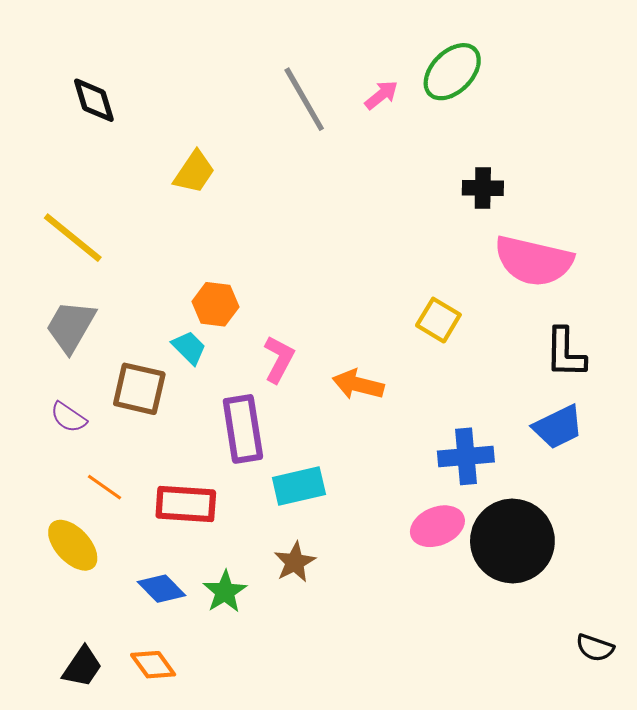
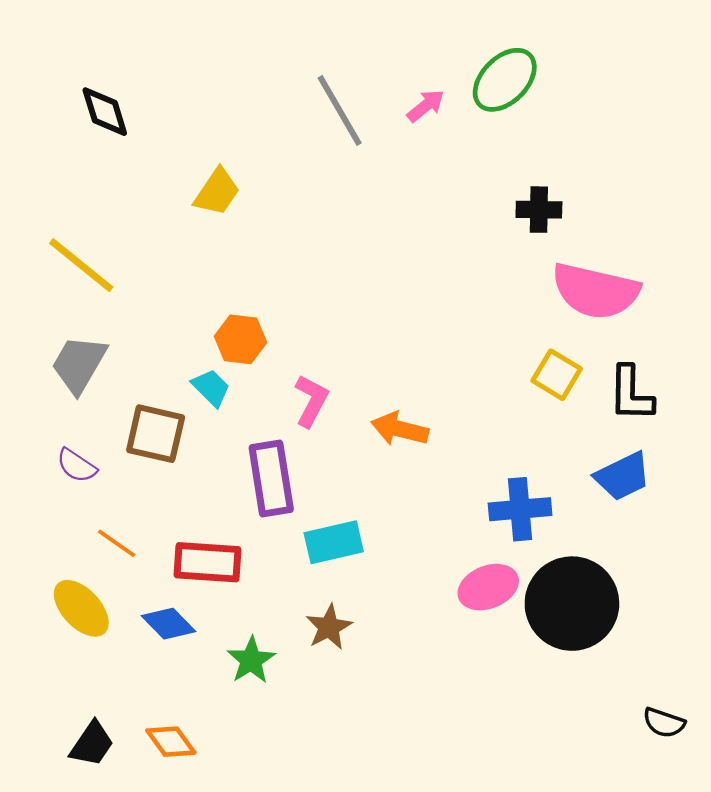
yellow square: (438, 320) -> (557, 375), moved
blue diamond: (162, 589) -> (169, 624), moved

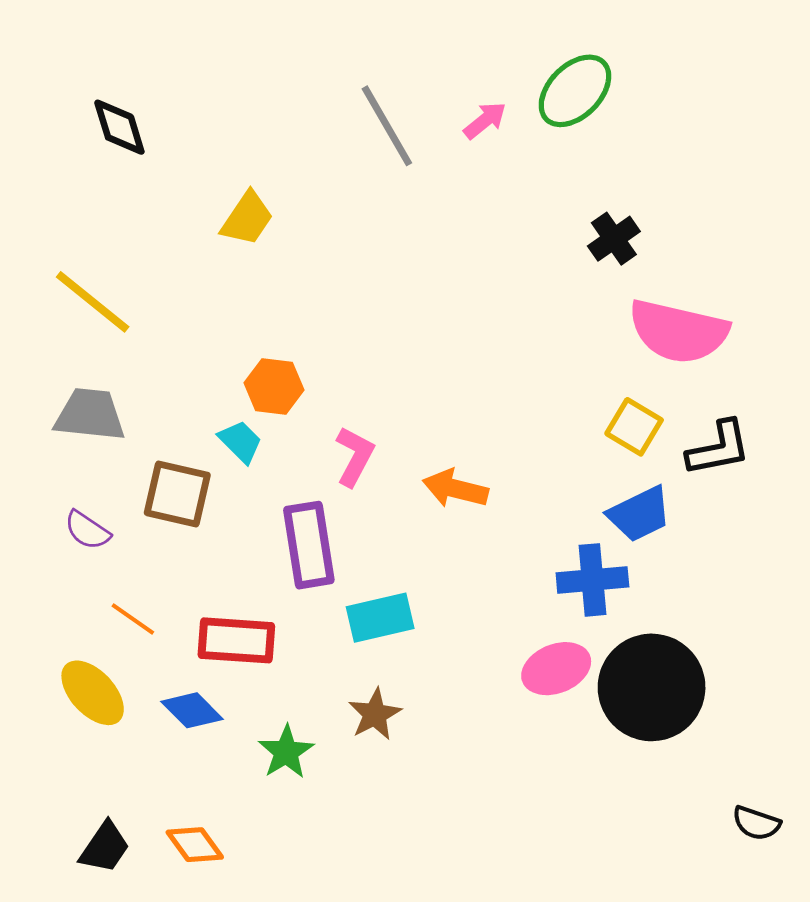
black cross: (539, 210) -> (614, 239), turned -36
gray trapezoid: (79, 364) -> (90, 415), turned 66
black L-shape: (631, 394) -> (719, 448), turned -102
blue trapezoid: (623, 476) -> (639, 514), moved

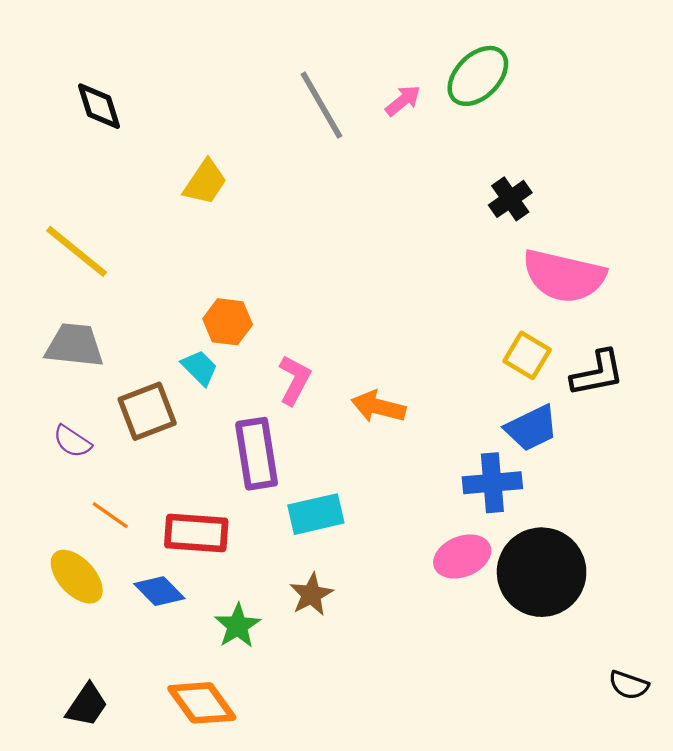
brown square: (177, 494) -> (147, 411), turned -34
orange diamond: (195, 845) -> (202, 703), moved, size x1.4

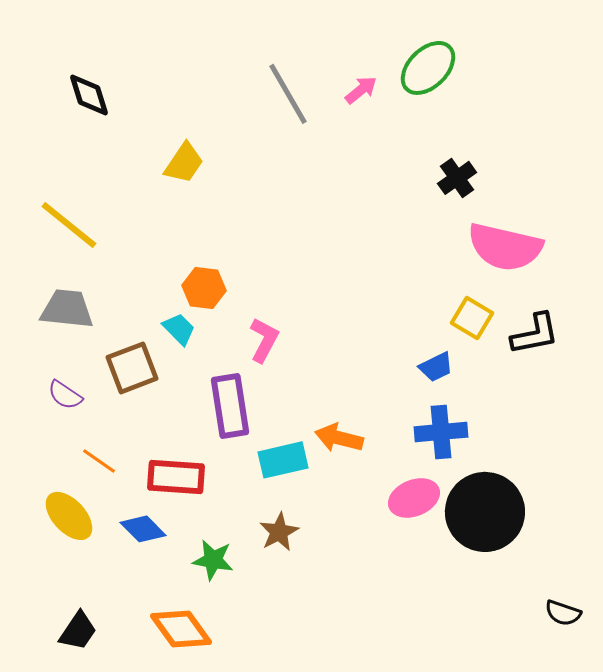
orange arrow: (378, 407) -> (339, 438), moved
blue trapezoid: (531, 428) -> (436, 367), moved, size x0.7
green star: (238, 626) -> (213, 560), turned -30

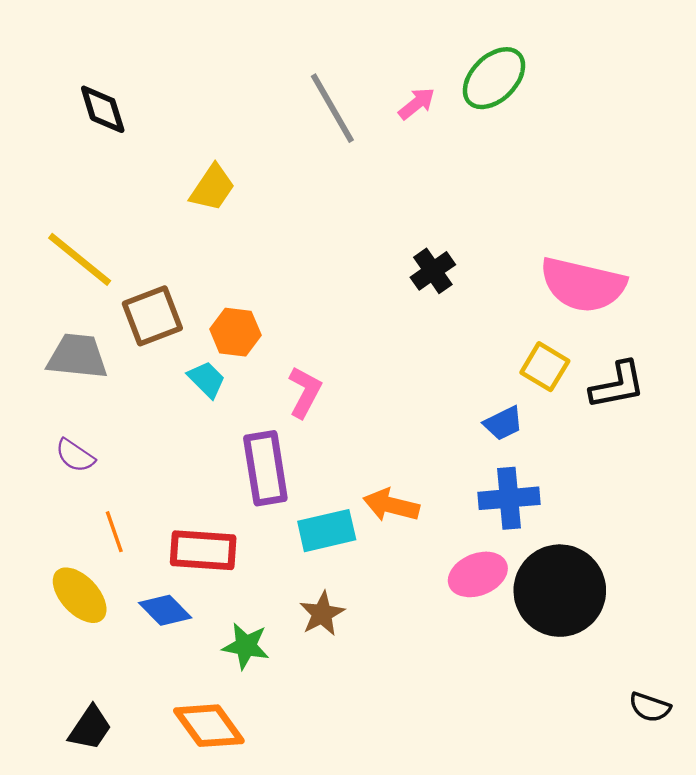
black cross: (457, 178) -> (433, 271), moved
brown square: (132, 368) -> (152, 316), moved
orange line: (99, 461) -> (114, 532), turned 36

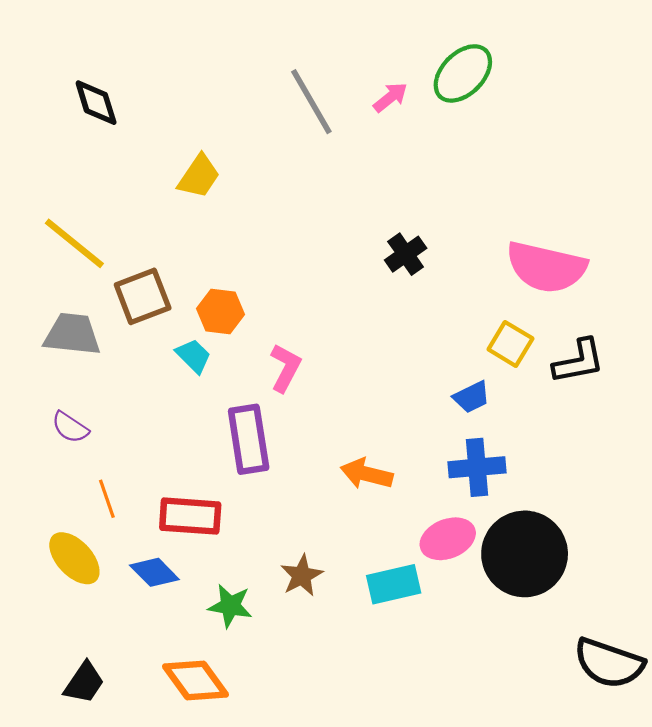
cyan rectangle: (327, 531) -> (394, 584), moved
black semicircle: (650, 707) -> (609, 663), size x1.8

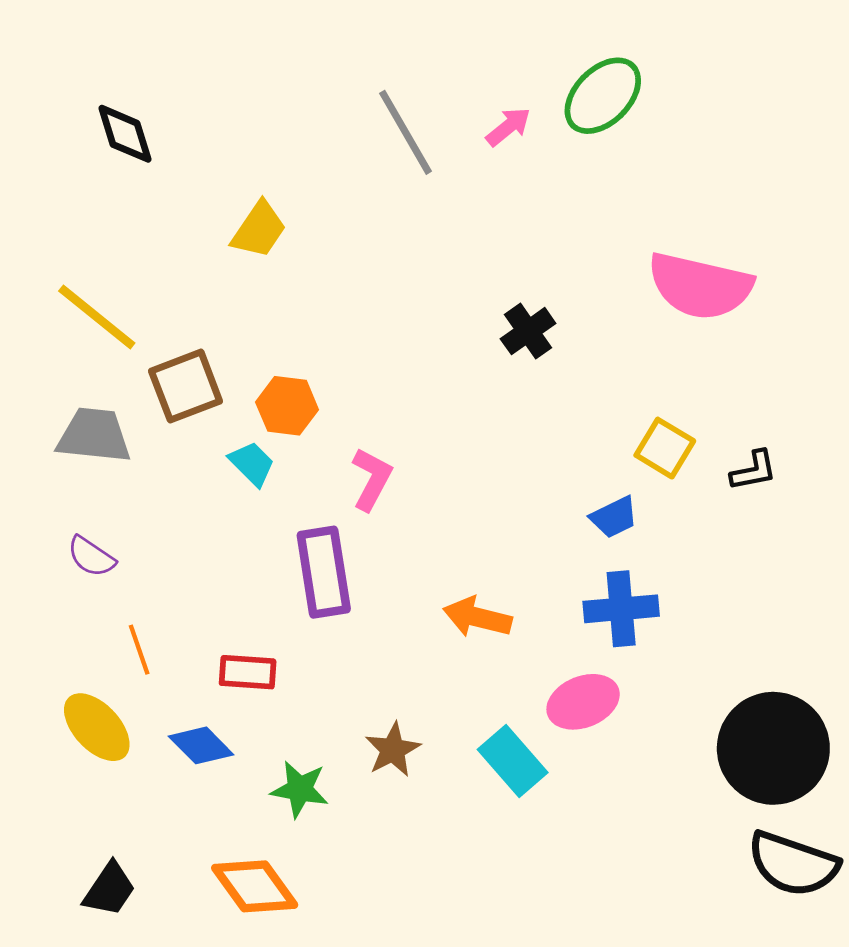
pink semicircle: (546, 267) -> (700, 286), moved
black L-shape: (579, 361) -> (754, 471), size x0.7
red rectangle: (190, 516) -> (248, 672), size x0.7
black circle: (525, 554) -> (773, 748), moved
cyan rectangle: (394, 584) -> (513, 761), turned 62

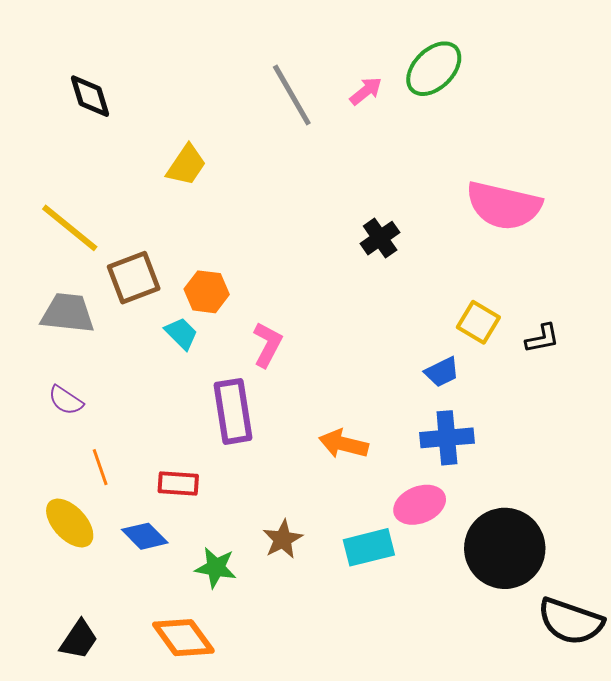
black circle: (773, 748) -> (505, 548), moved
cyan rectangle: (513, 761) -> (369, 547), turned -63

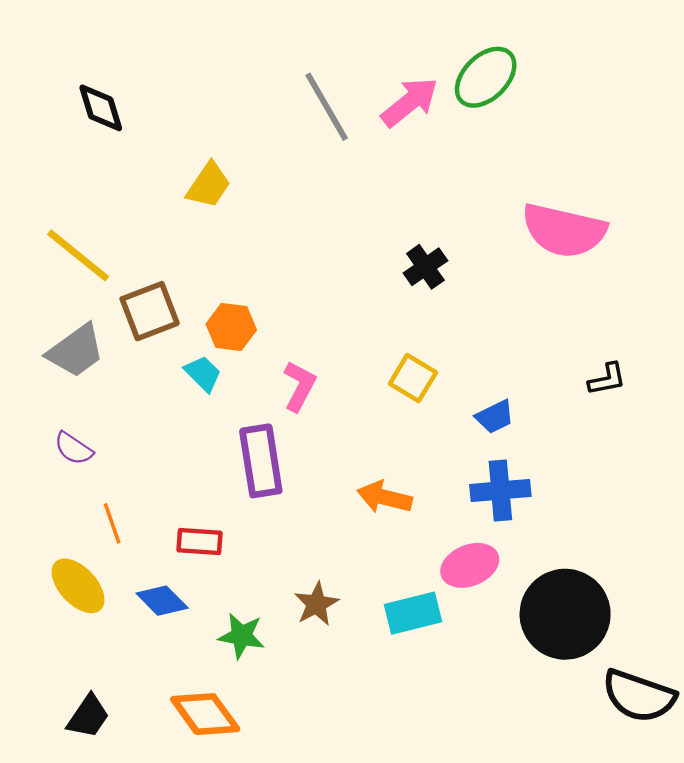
pink arrow: (366, 91) -> (410, 102), size x1.6
gray trapezoid: (68, 313) -> (76, 351), turned 138
yellow square: (478, 322) -> (413, 378), moved

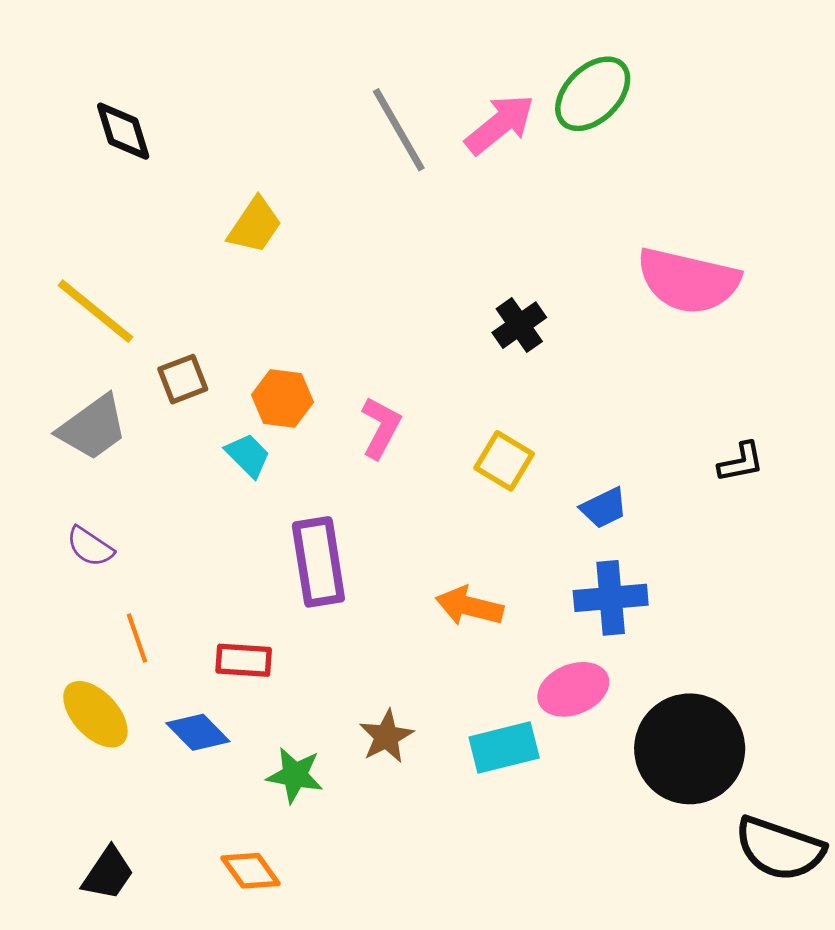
brown square: (150, 311) -> (183, 379), size x0.7
pink L-shape: (299, 386) -> (381, 428), moved
orange diamond: (205, 714) -> (251, 871), size x0.7

